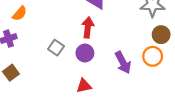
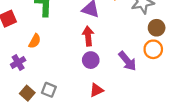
orange semicircle: (20, 14) -> (35, 41), moved
gray square: (56, 48) -> (49, 90), moved

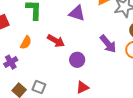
red arrow: (88, 36) -> (56, 41), moved, turned 126
purple arrow: (127, 61) -> (108, 44), moved

